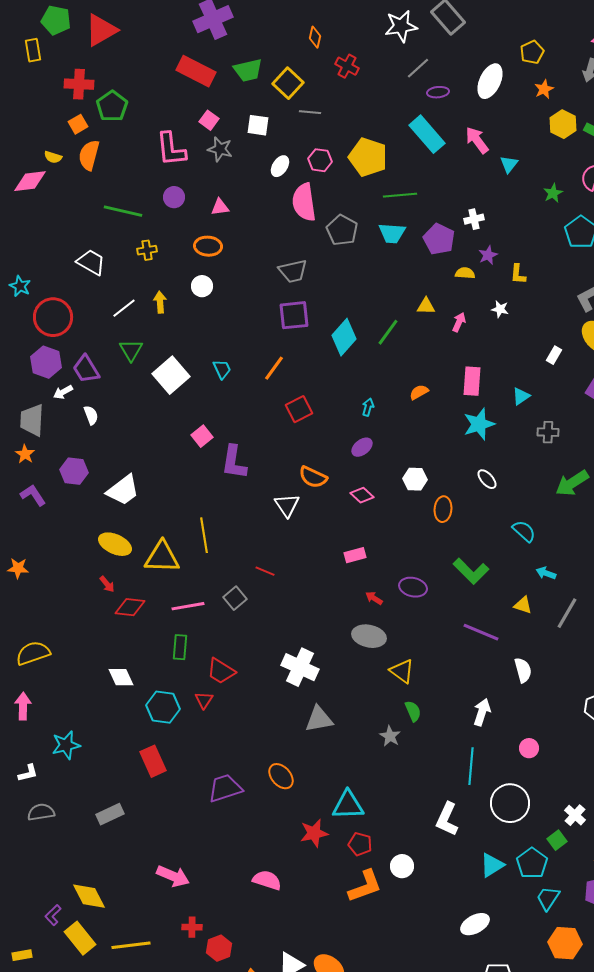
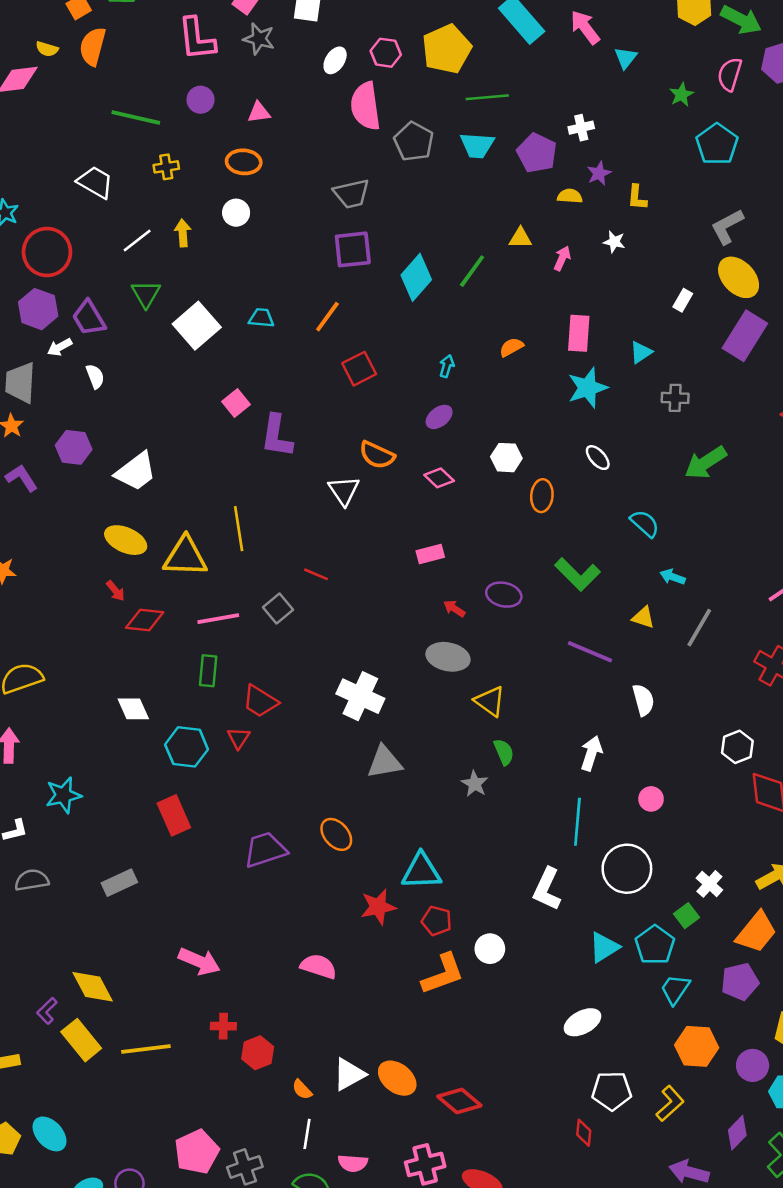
yellow pentagon: (368, 157) -> (447, 49), turned 30
cyan trapezoid: (222, 369) -> (261, 318), turned -60

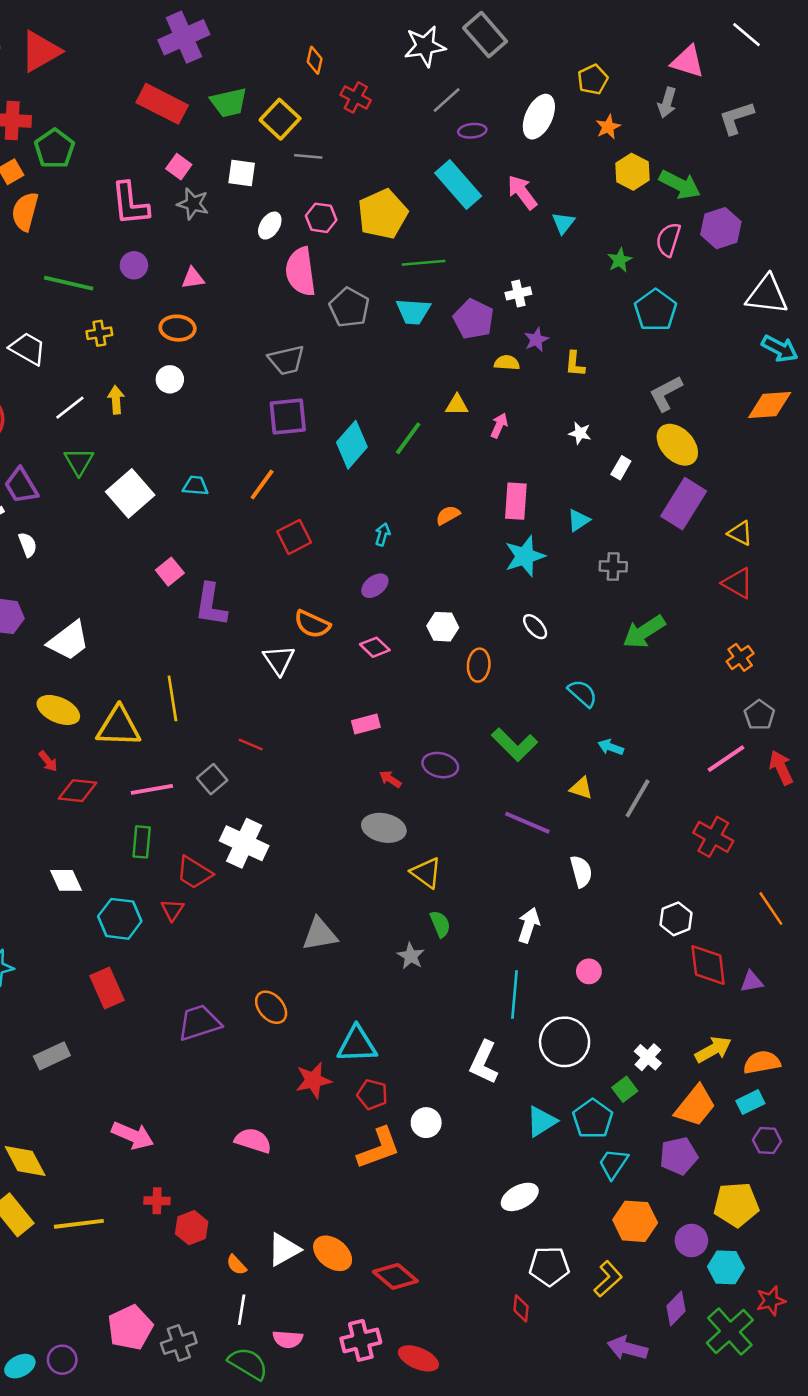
white star: (614, 242) -> (580, 433), moved
white cross: (360, 696) -> (244, 843), moved

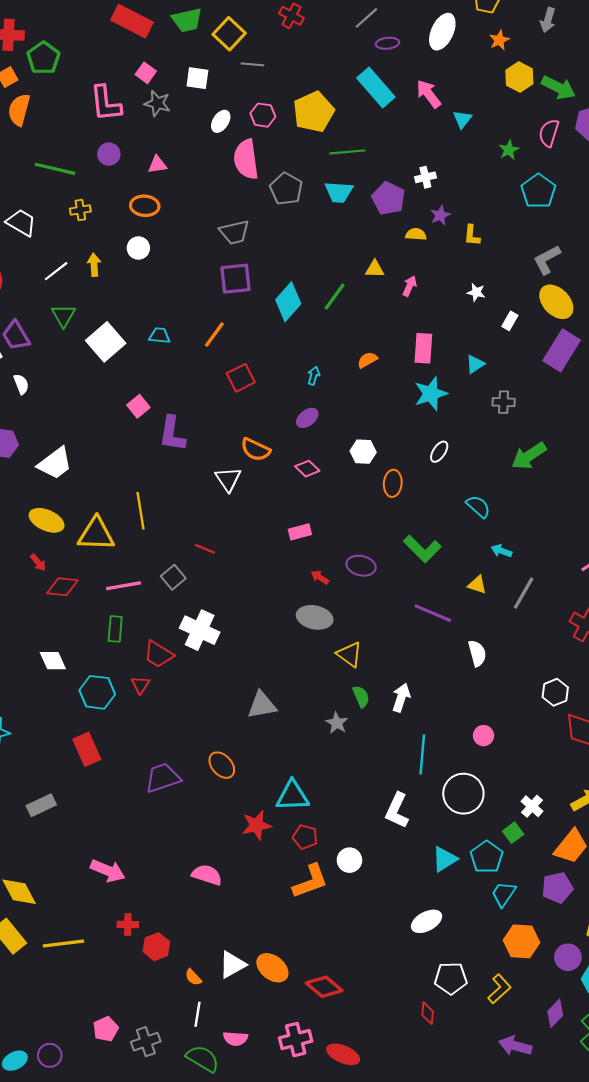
white ellipse: (535, 627) -> (439, 452), turned 75
white arrow: (529, 925) -> (401, 698), moved
pink pentagon: (130, 1328) -> (106, 1029), size x0.7

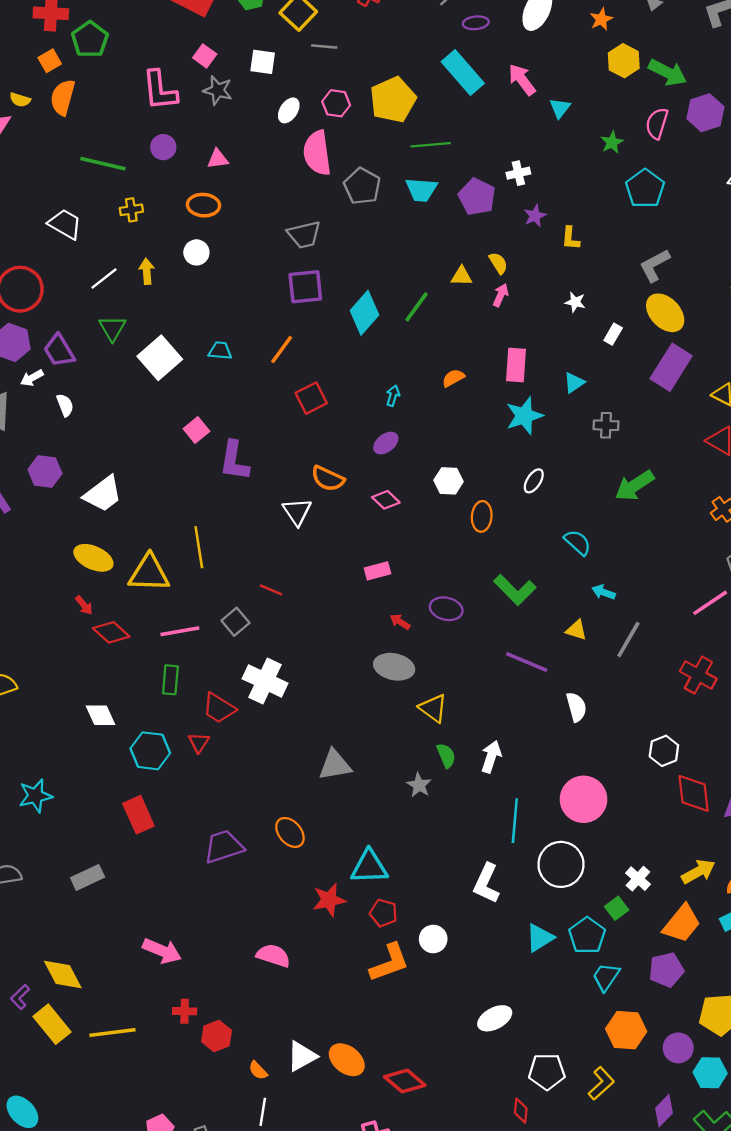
yellow semicircle: (416, 234) -> (498, 263), moved, turned 54
red diamond: (62, 587) -> (111, 632), turned 36
pink circle: (484, 736) -> (583, 799), size x2.0
white ellipse: (427, 921) -> (495, 1018), moved

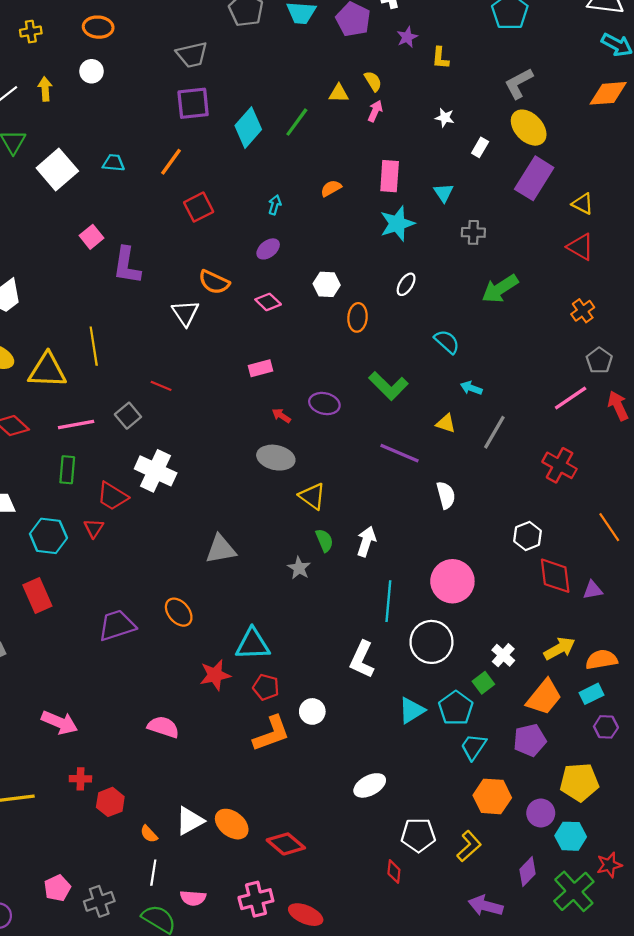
cyan triangle: (574, 383) -> (444, 193), turned -30

